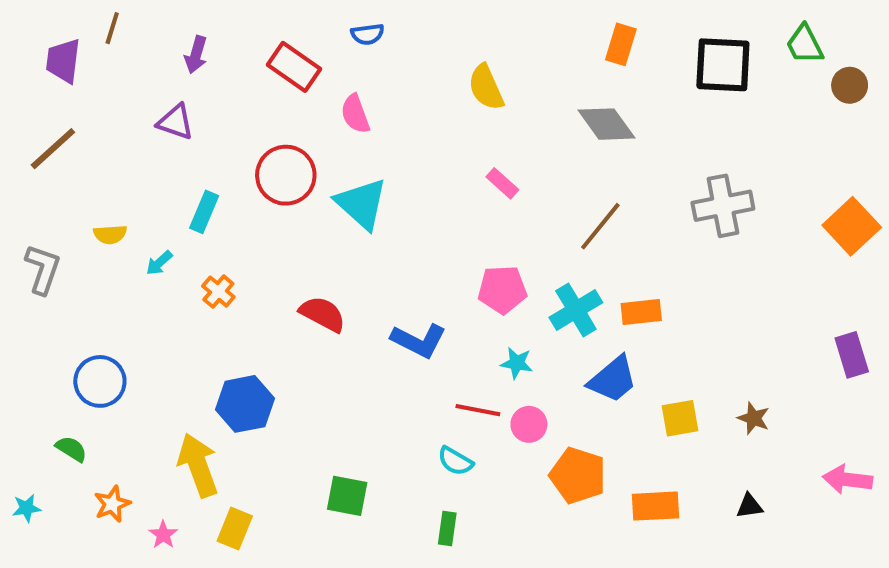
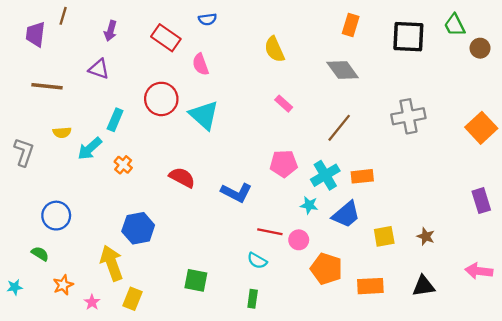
brown line: (53, 149) -> (47, 86), moved, turned 48
cyan arrow: (159, 263) -> (90, 149), size x1.6
cyan star: (517, 363) -> (309, 205), moved
black triangle: (750, 506) -> (423, 286), size x1.5

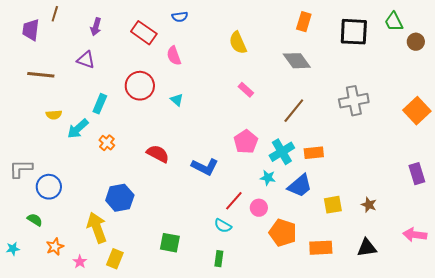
cyan triangle: (204, 115) -> (177, 100), size x0.5
gray L-shape: (24, 152) -> (21, 169), moved, turned -110
pink pentagon: (284, 164) -> (246, 142), turned -30
red line: (270, 232) -> (234, 201), turned -60

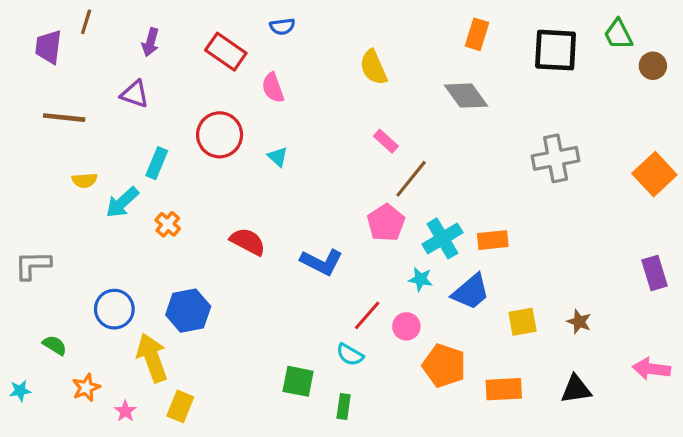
brown line: (294, 111) -> (411, 179), moved
blue circle: (49, 187) -> (114, 309), moved
green square: (170, 243) -> (298, 381), moved

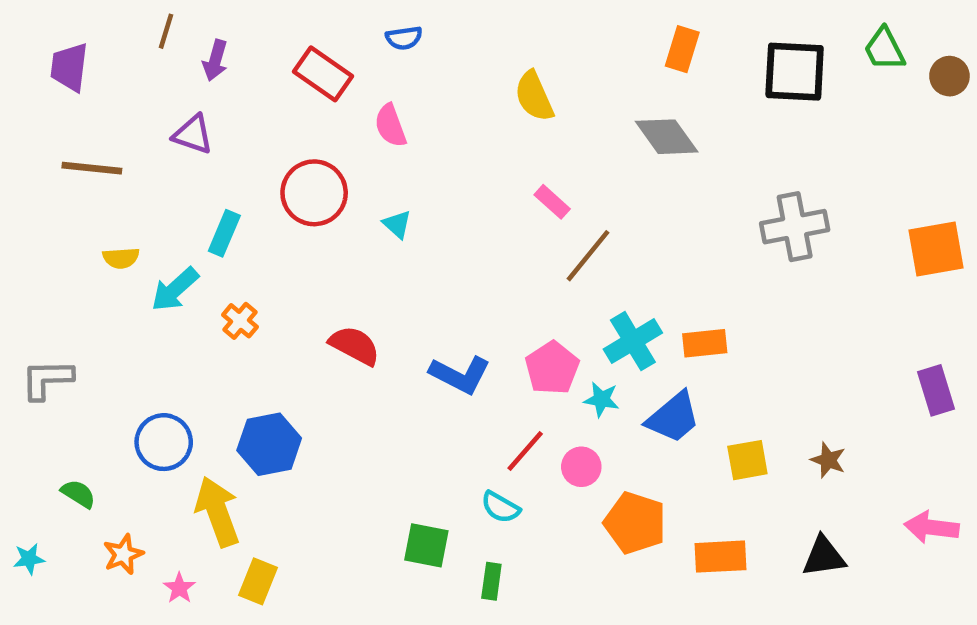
brown line: (86, 22) -> (166, 31), moved
brown circle: (653, 66) -> (949, 76), moved
orange square: (654, 174) -> (936, 249), turned 33
pink pentagon: (386, 223) -> (552, 368), moved

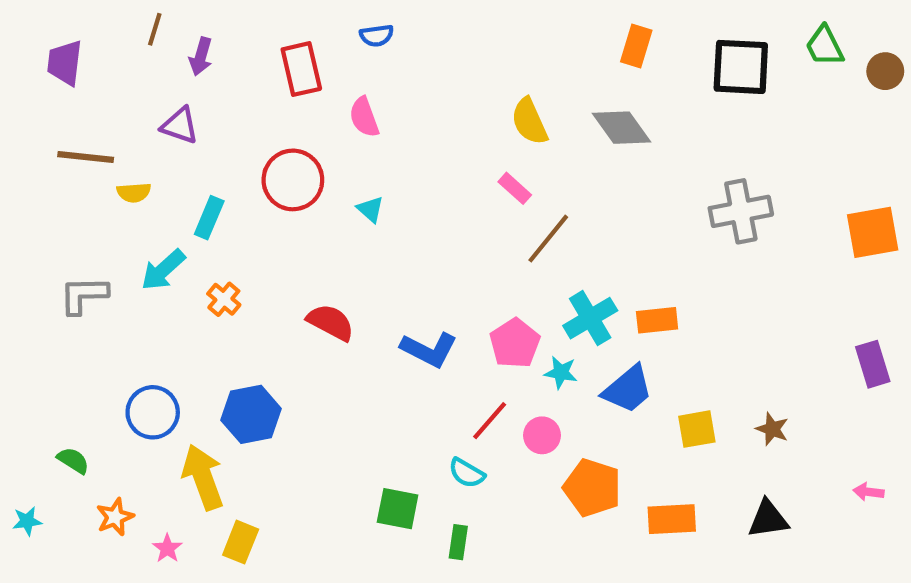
red rectangle: (323, 74) -> (301, 69), turned 42
yellow semicircle: (534, 96) -> (529, 121), moved
yellow semicircle: (121, 258) -> (134, 193), moved
gray L-shape: (47, 379) -> (84, 295), moved
pink arrow: (932, 527) -> (869, 492), size x0.6

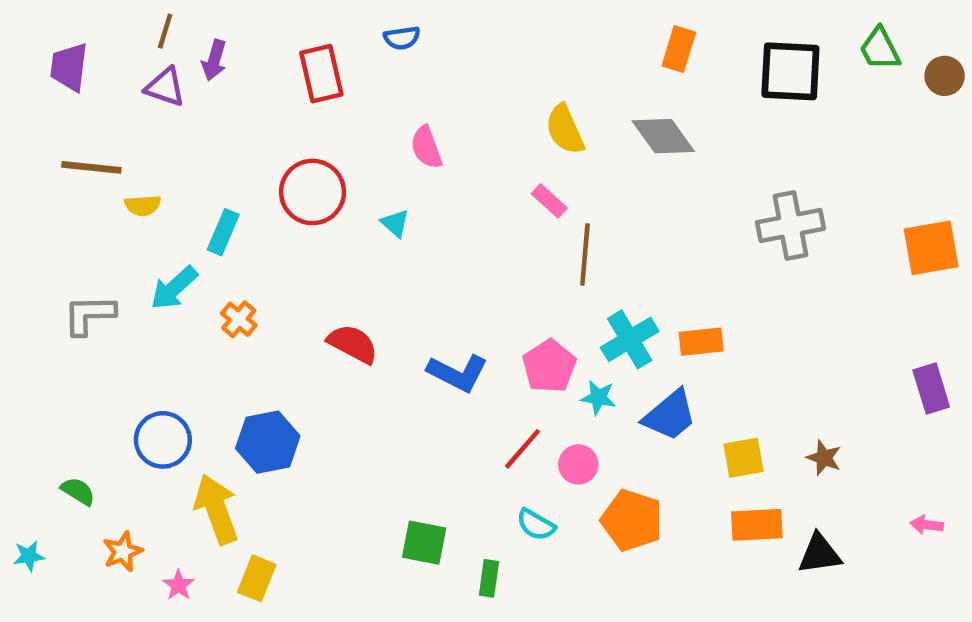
pink semicircle: (364, 117) -> (426, 147), moved
purple triangle: (180, 126) -> (165, 87), moved
brown line: (548, 239) -> (585, 255), turned -34
cyan semicircle: (467, 473) -> (536, 525), moved
orange rectangle: (672, 519) -> (757, 525), moved

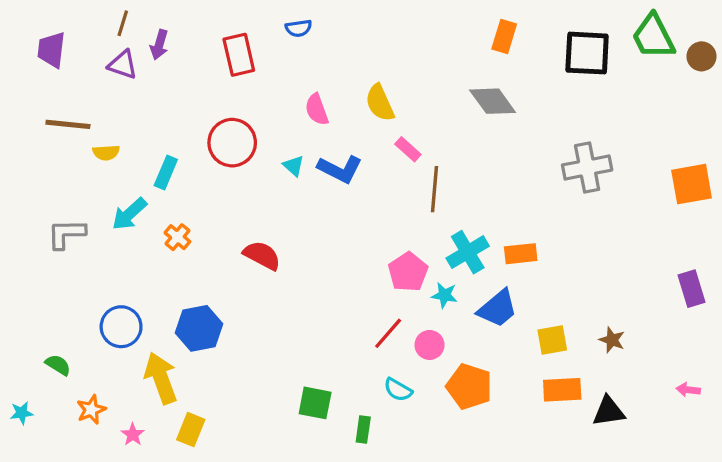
green trapezoid: (880, 49) -> (653, 36), size x1.4
yellow semicircle: (565, 129) -> (380, 103), moved
blue L-shape: (458, 373) -> (340, 169), moved

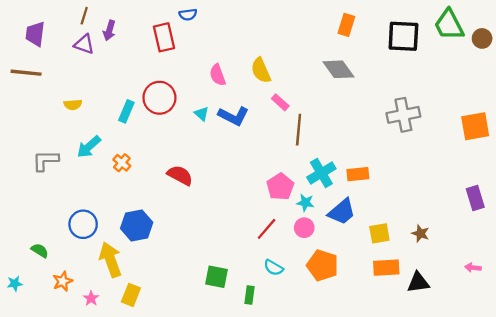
blue semicircle: (299, 28) -> (188, 15), moved
brown line: (68, 124) -> (26, 73), moved
cyan rectangle: (166, 172) -> (126, 111), moved
pink circle: (430, 345) -> (304, 228), moved

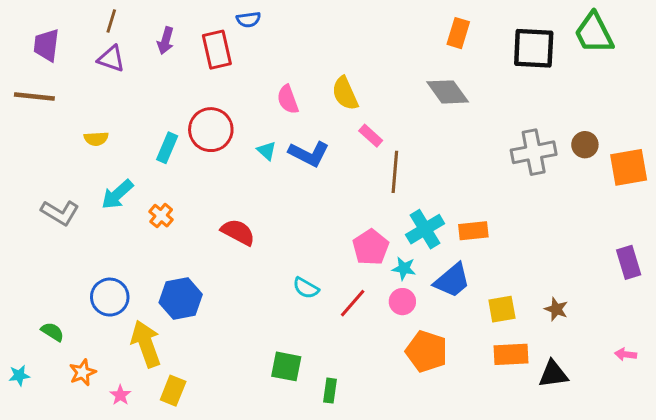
purple arrow: (109, 31) -> (166, 41), moved
brown circle: (482, 38) -> (585, 145), moved
gray L-shape: (45, 160) -> (60, 213), turned -148
cyan semicircle: (273, 268) -> (306, 288), moved

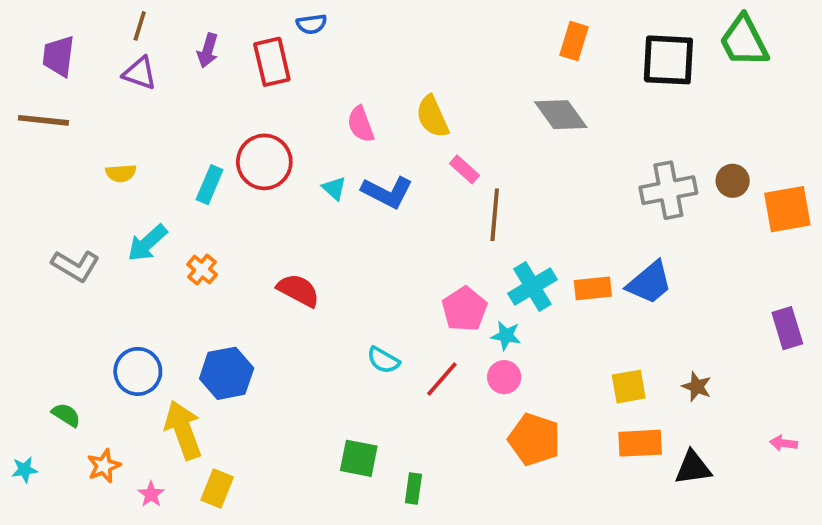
blue trapezoid: (452, 280) -> (650, 283), moved

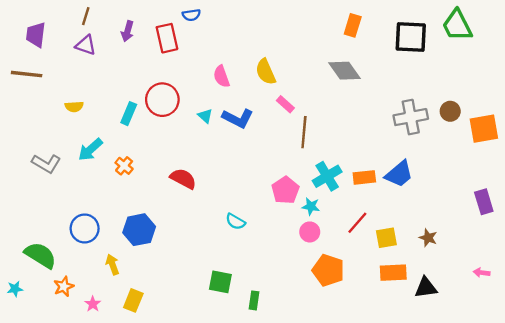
red line: (442, 379) -> (357, 223), moved
green semicircle: (66, 415) -> (40, 255), size x1.8
yellow arrow: (183, 430) -> (112, 264), size x0.6

